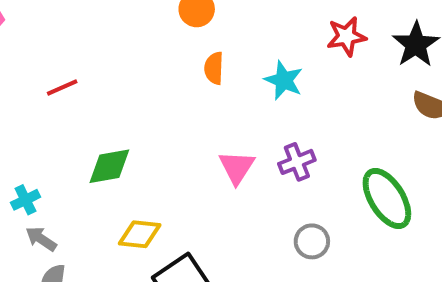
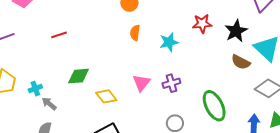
cyan star: (284, 80) -> (169, 42), turned 30
yellow diamond: (140, 234) -> (106, 96), moved, turned 40
gray arrow: (41, 239) -> (49, 104), moved

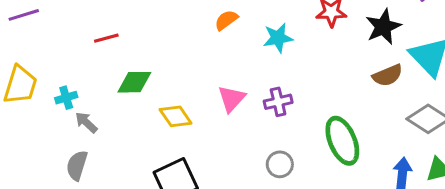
orange semicircle: (135, 33) -> (226, 20), turned 42
red line: (59, 35) -> (106, 38), moved
brown semicircle: (241, 62) -> (388, 75), turned -54

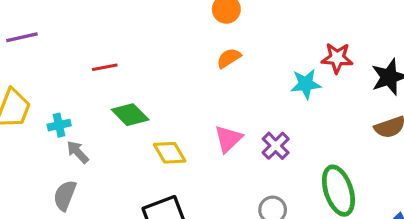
cyan star: (278, 38) -> (306, 84), moved
green diamond: (134, 82) -> (130, 115), turned 42
purple cross: (278, 102) -> (276, 146), turned -36

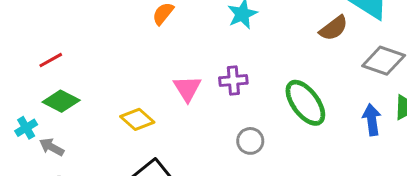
green diamond: (130, 115) -> (61, 101), moved
purple cross: (276, 146) -> (233, 81), turned -32

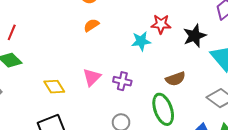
brown semicircle: (334, 28) -> (175, 79), moved
red line: (51, 60) -> (12, 32), turned -56

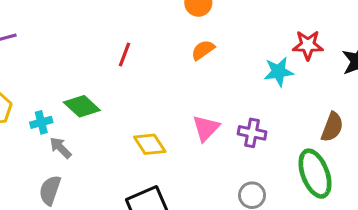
red line: (12, 32) -> (124, 54), moved
brown semicircle: (175, 79) -> (332, 127), turned -48

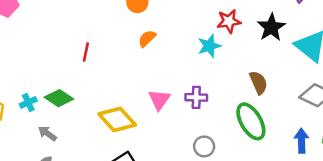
cyan cross: (41, 122) -> (28, 102), moved
brown semicircle: (332, 127) -> (258, 83), turned -35
yellow diamond: (150, 144) -> (117, 119), size x1.4

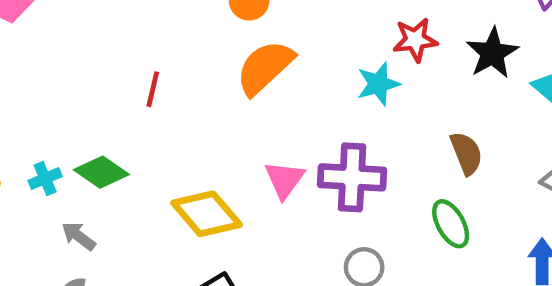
orange semicircle: (147, 38) -> (265, 67), size x1.8
purple cross: (196, 97) -> (352, 177), size x1.6
green ellipse: (251, 121) -> (451, 224), size x0.7

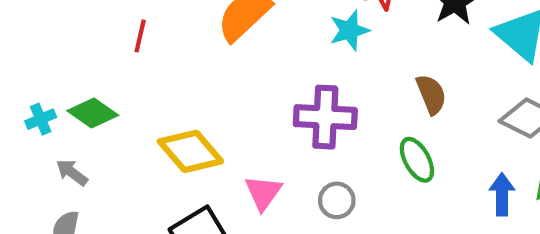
pink triangle: (284, 180) -> (263, 193), moved

